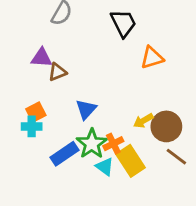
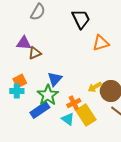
green star: (92, 144) -> (48, 95), moved

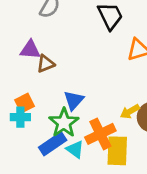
orange cross: (74, 103) -> (100, 134), size x1.5
yellow rectangle: (86, 115) -> (117, 151), turned 35
cyan triangle: (68, 119) -> (75, 149), moved

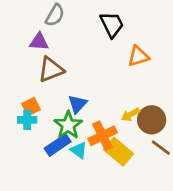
purple triangle: (30, 50) -> (39, 42), moved
brown triangle: (46, 64) -> (51, 70), size x1.5
yellow rectangle: (117, 151) -> (118, 152), turned -52

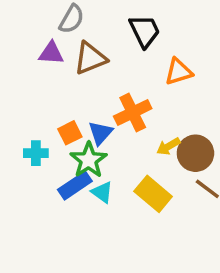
brown triangle: (51, 70) -> (90, 58), moved
orange square: (31, 107) -> (70, 133), moved
orange cross: (103, 136) -> (133, 112), moved

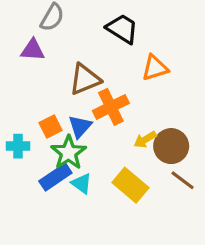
black trapezoid: (145, 31) -> (122, 29), turned -32
brown triangle: (90, 58) -> (85, 79), moved

